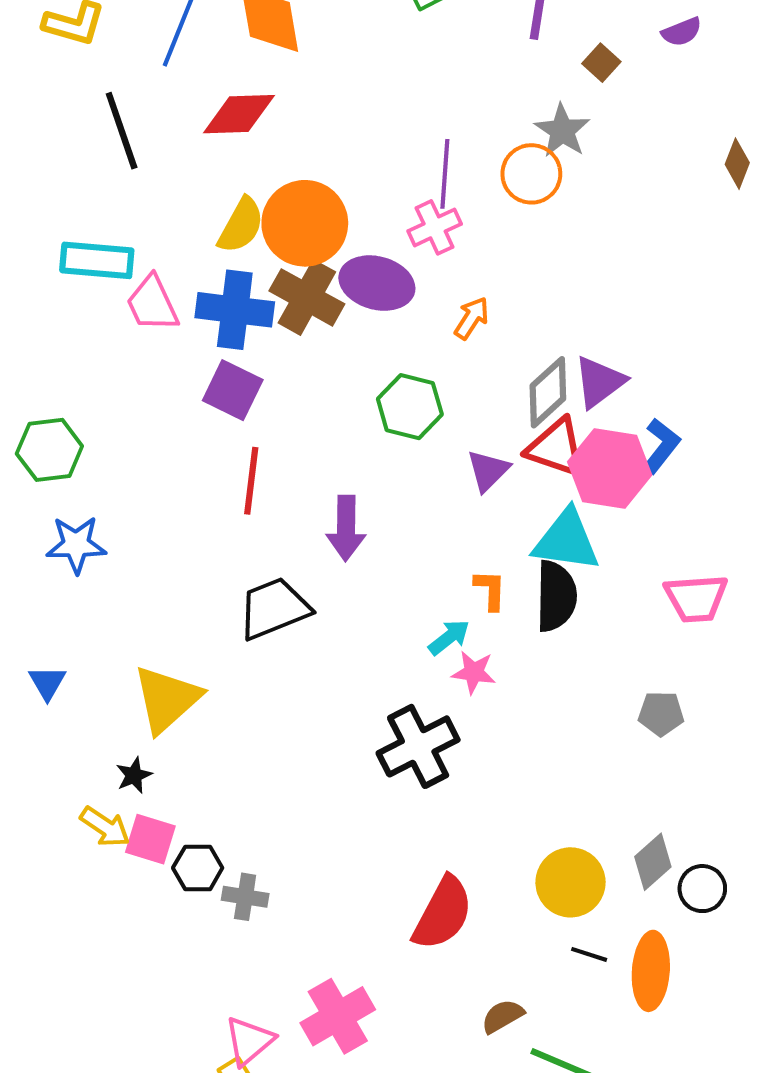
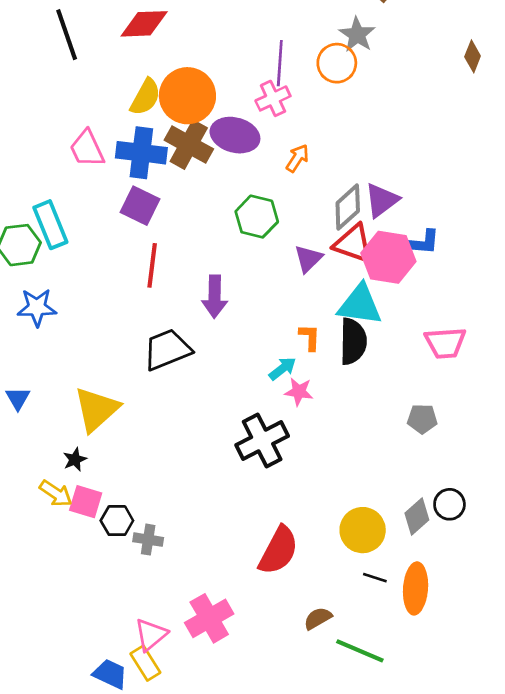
cyan rectangle: (97, 260) -> (50, 225), moved, turned 63
blue L-shape: (661, 446) -> (422, 242), turned 57
black circle: (702, 889) -> (449, 504), moved

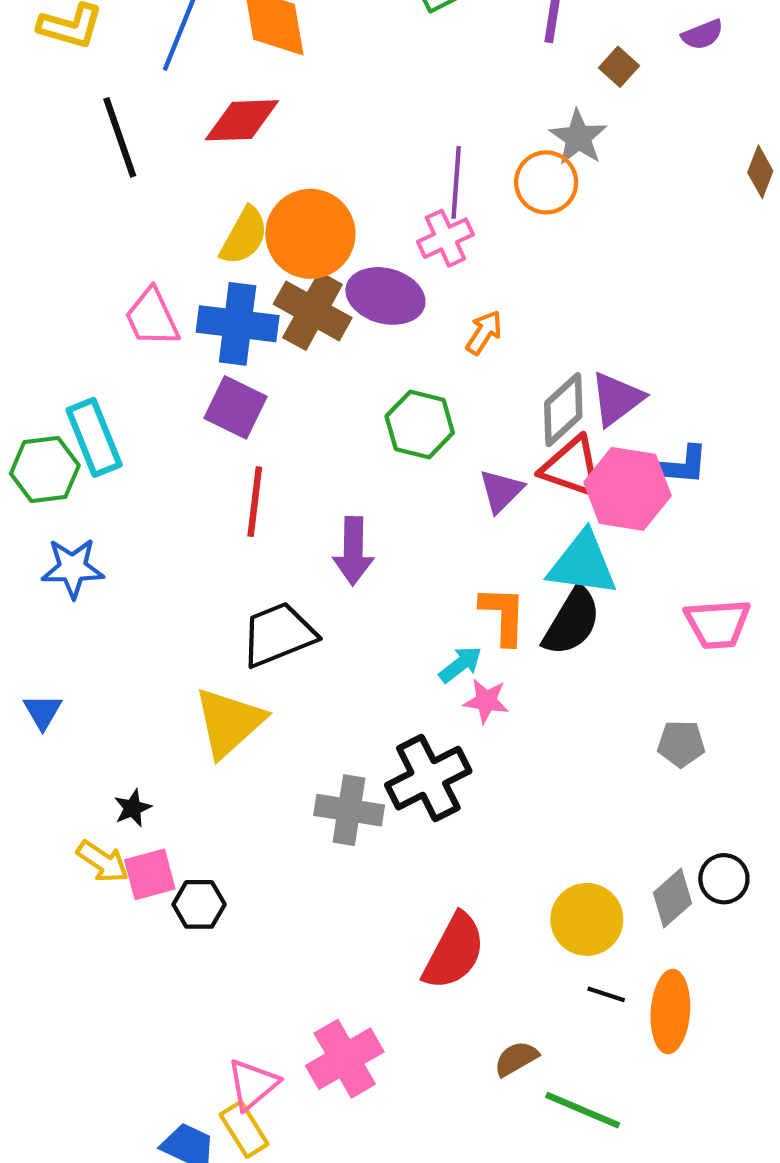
orange L-shape: (310, 337) -> (503, 615), size x1.4
black semicircle: (353, 341) -> (572, 622), turned 30
yellow triangle: (97, 409) -> (229, 722), moved
pink square: (86, 502) -> (150, 874), turned -32
gray cross: (148, 540) -> (349, 810), moved, size x1.4

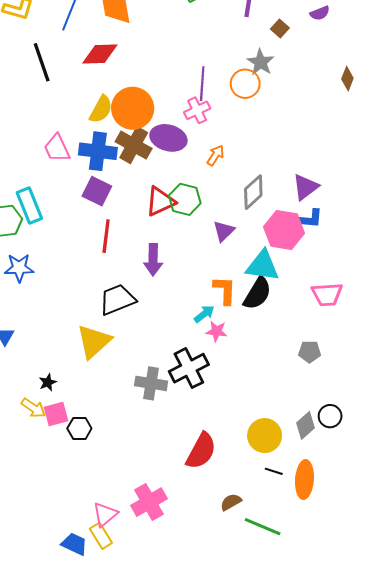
purple triangle: (617, 399) -> (306, 187), moved
red triangle: (572, 467) -> (160, 201), moved, turned -44

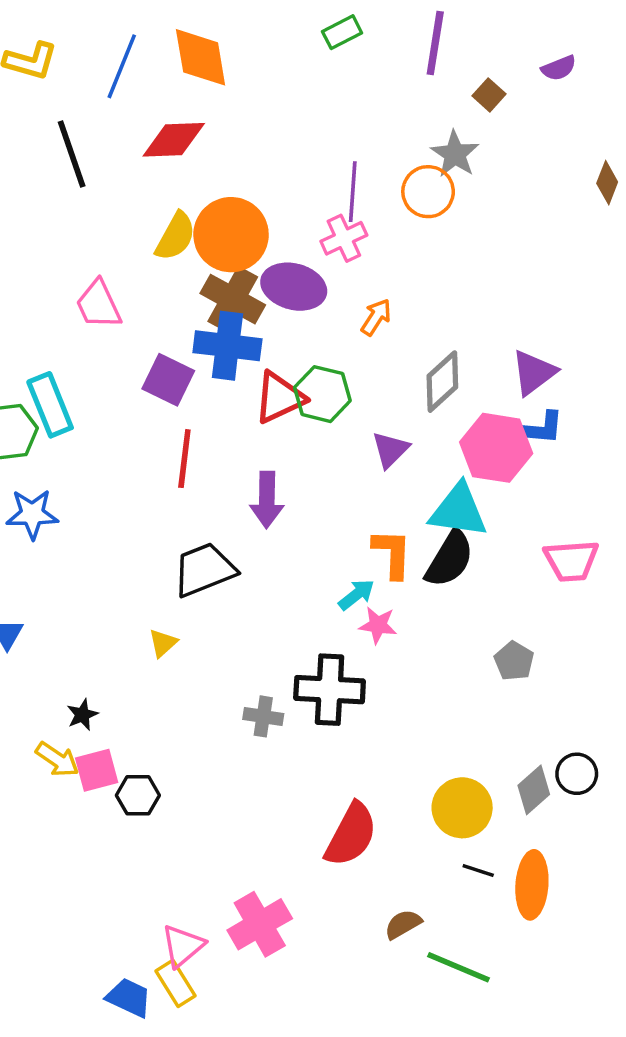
blue cross: (98, 151) -> (227, 346), moved
yellow triangle: (94, 341) -> (163, 643), size x0.5
gray pentagon: (310, 352) -> (514, 661), moved, turned 30
black cross: (189, 368) -> (330, 690), turned 30
gray cross: (151, 383) -> (263, 716), size x0.7

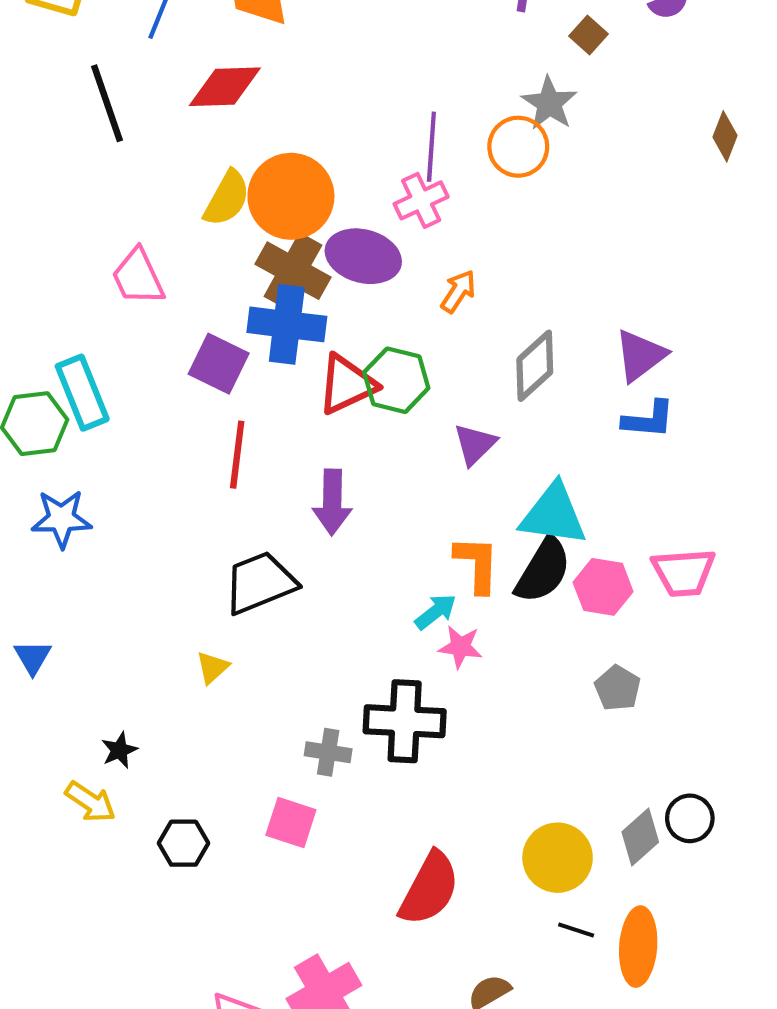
pink hexagon: (496, 448) -> (603, 587), moved, size x0.7
pink square: (97, 770) -> (291, 823), moved, turned 33

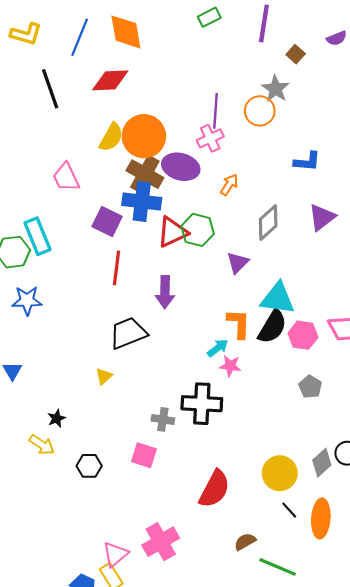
blue L-shape: (648, 419) -> (307, 161), moved
black line: (576, 930) -> (289, 510), turned 30

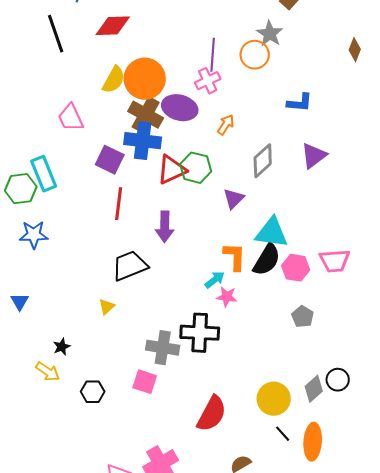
gray cross: (163, 419) -> (163, 348), size x1.5

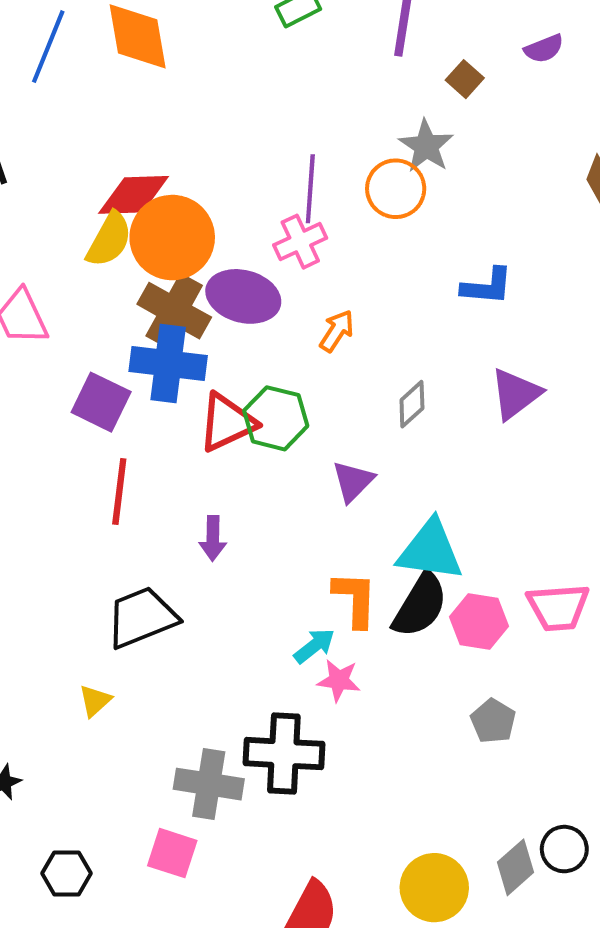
red diamond: (113, 26) -> (134, 195), moved
gray diamond: (263, 161) -> (412, 404), size x0.7
purple arrow: (165, 227) -> (213, 538), size x0.7

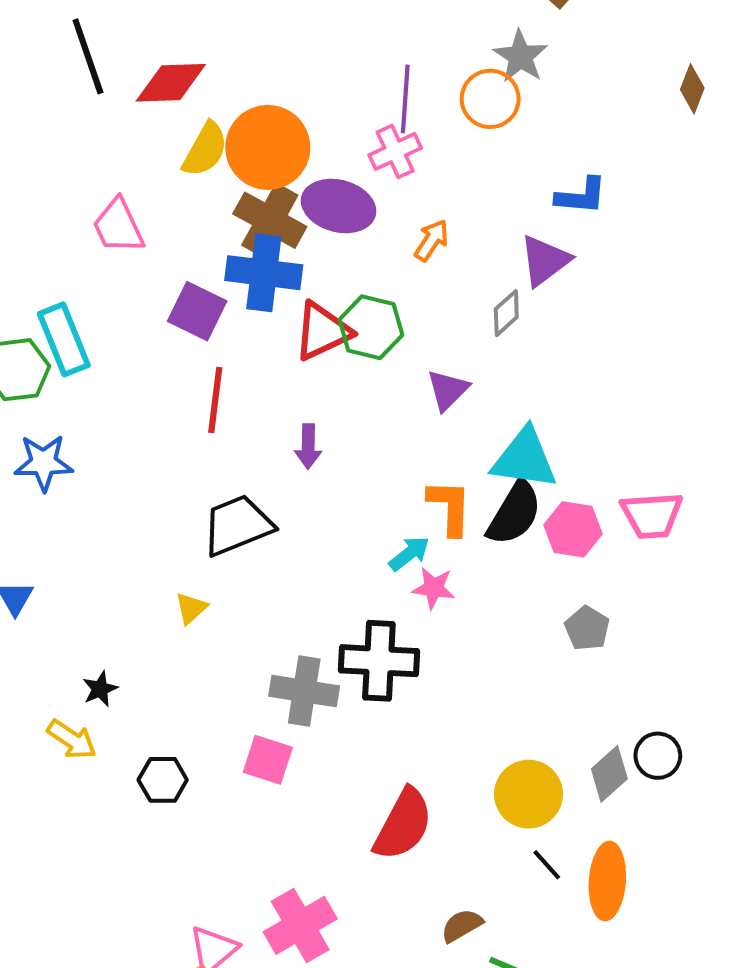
red diamond: (134, 195) -> (171, 83), moved
purple triangle: (516, 394) -> (545, 261), moved

